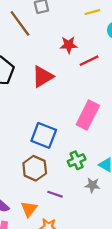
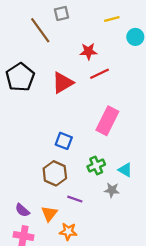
red line: (89, 61) -> (100, 74), moved
blue square: (44, 135) -> (64, 141), size x0.7

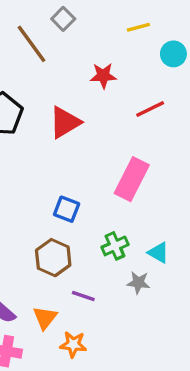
gray square: (62, 13) -> (63, 19), turned -32
red line: (100, 74) -> (150, 109), moved

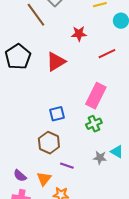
blue square: (67, 209) -> (57, 114), turned -35
green cross: (115, 246) -> (94, 124), moved
cyan triangle: (158, 253) -> (117, 152), moved

